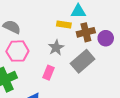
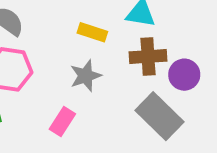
yellow rectangle: (64, 25) -> (92, 32), moved
gray rectangle: (83, 61) -> (160, 116), moved, turned 75

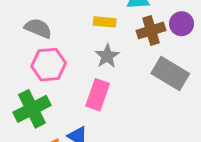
purple circle: (184, 75) -> (182, 24), moved
pink rectangle: (62, 122) -> (98, 95), size x1.4

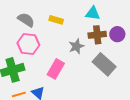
yellow rectangle: (105, 22) -> (56, 20), moved
gray star: (107, 56) -> (76, 46), moved

